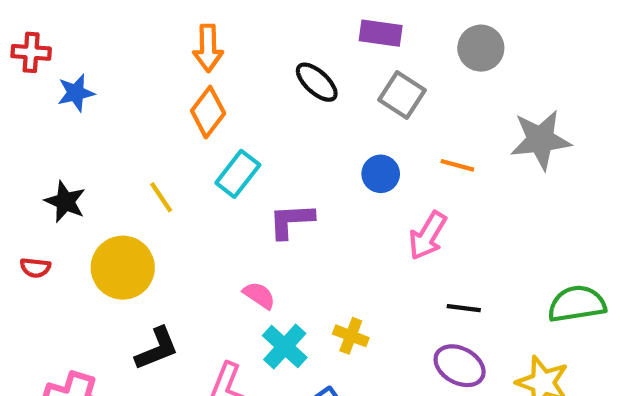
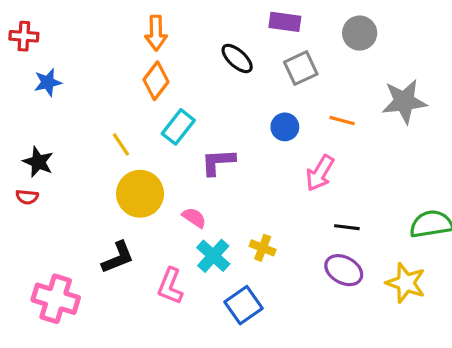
blue star: (76, 93) -> (48, 82), moved
gray square: (402, 95) -> (301, 68), turned 32
black star: (65, 202) -> (38, 162), moved
yellow circle: (123, 268) -> (140, 194), moved

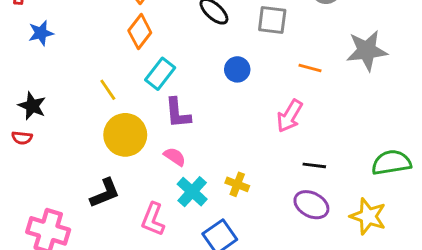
gray square: (301, 68) -> (272, 20), turned 32
blue circle: (285, 127) -> (237, 69), moved
purple L-shape: (218, 162) -> (178, 113), moved, turned -92

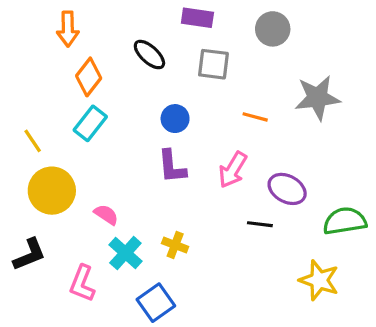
orange diamond: (140, 32) -> (89, 77), moved
purple L-shape: (178, 113) -> (172, 167), moved
purple ellipse: (311, 205) -> (287, 189), moved

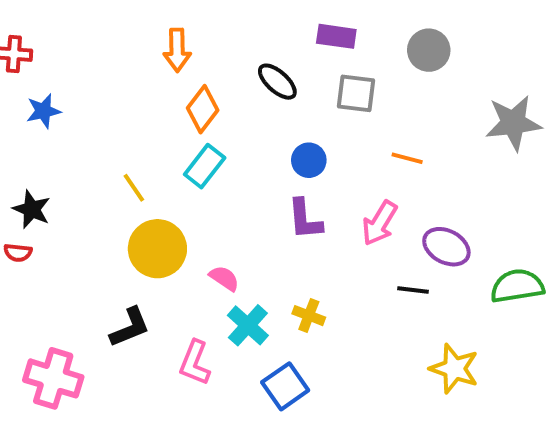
gray star: (318, 98) -> (513, 123), moved
yellow star: (319, 280) -> (454, 369), moved

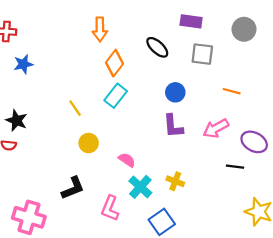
pink arrow: (380, 223) -> (216, 128), turned 30
yellow circle: (157, 249) -> (89, 143), size x0.6

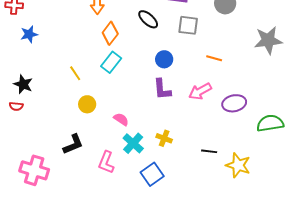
purple ellipse: (254, 142) -> (234, 103), turned -40
black line: (235, 167) -> (209, 151), moved

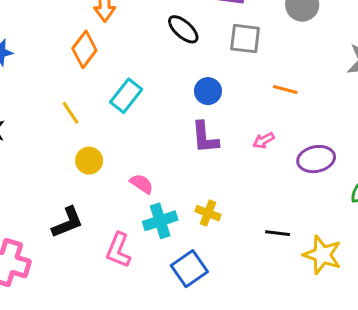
orange diamond: (110, 33) -> (84, 49), moved
pink arrow: (200, 91) -> (264, 140), size x0.6
cyan cross: (133, 143) -> (160, 221), turned 30

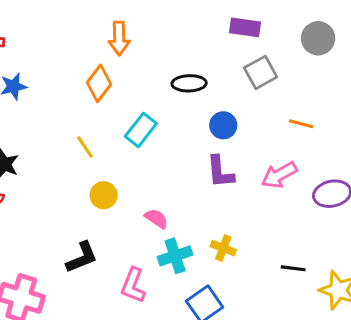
black ellipse: (183, 29) -> (189, 83), moved, turned -44
gray square: (245, 39) -> (261, 72), turned -36
pink arrow: (264, 140) -> (279, 175), size x1.6

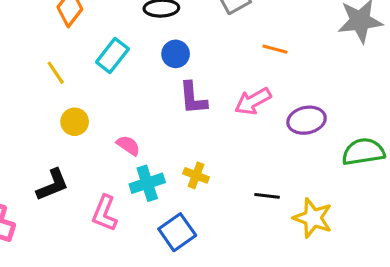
blue circle: (223, 125) -> (176, 54), moved

